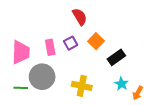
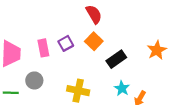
red semicircle: (80, 17) -> (94, 14), moved
gray circle: (42, 77) -> (34, 80), size x0.6

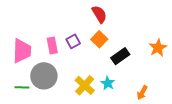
gray circle: (34, 80) -> (44, 76), size x1.6
cyan star: (122, 88) -> (108, 83), moved
yellow cross: (78, 91) -> (85, 85), turned 30

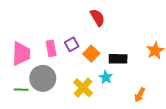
orange square: (99, 39) -> (91, 54), moved
black rectangle: (120, 56) -> (118, 59), turned 36
cyan star: (108, 83) -> (106, 77), moved

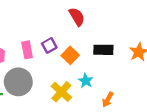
black rectangle: (118, 59) -> (103, 50), moved
orange arrow: (140, 95) -> (108, 100), moved

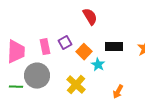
cyan star: (86, 81) -> (98, 65), moved

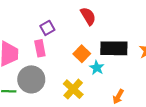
purple square: (65, 43) -> (47, 28), moved
black rectangle: (114, 47) -> (114, 48), size x1.4

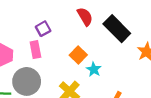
black rectangle: (114, 48) -> (117, 29), moved, turned 44

